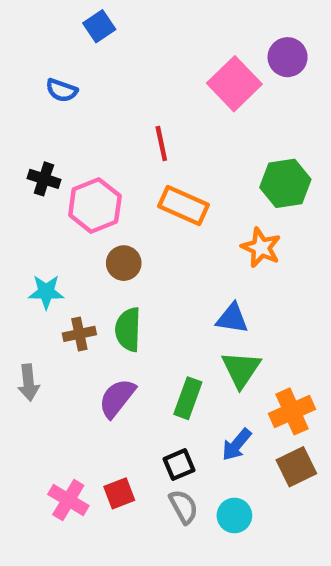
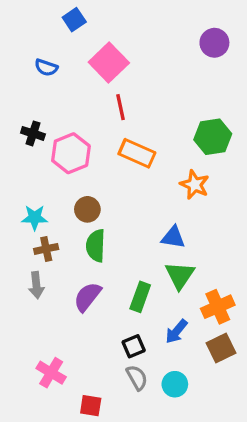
pink square: (234, 84) -> (109, 63), moved
brown circle: (124, 263) -> (87, 209), moved
brown cross: (79, 334) -> (46, 249), moved
gray arrow: (28, 383) -> (36, 285), moved
red square: (119, 493) -> (91, 406), moved, turned 30

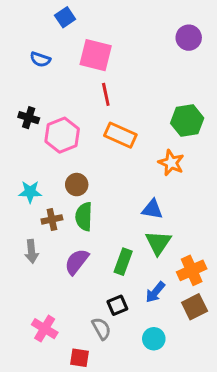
pink square: (109, 63) -> (96, 55), turned -32
brown cross: (46, 249) -> (52, 219), moved
gray semicircle: (137, 378) -> (101, 329), moved

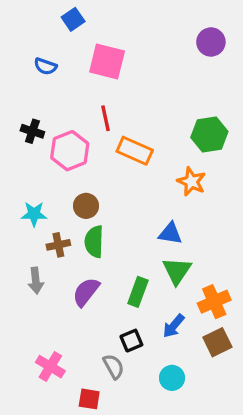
red line: (106, 94) -> (105, 118), moved

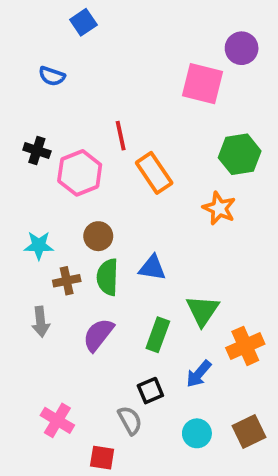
pink square: (107, 61) -> (202, 84), moved
orange rectangle: (135, 151) -> (154, 173), turned 32
blue triangle: (170, 233) -> (152, 268), moved
brown square: (217, 342) -> (249, 432), moved

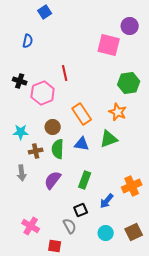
blue semicircle: (52, 76) -> (28, 41), turned -96
orange rectangle: (154, 173) -> (82, 114), moved
green triangle: (202, 311) -> (109, 139), moved, turned 36

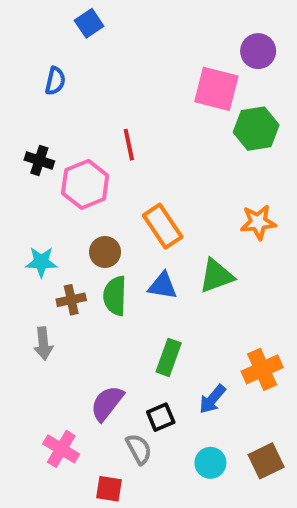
green hexagon: (129, 83) -> (256, 129), moved
orange star: (118, 112) -> (258, 222), moved, turned -30
purple semicircle: (53, 180) -> (107, 403), moved

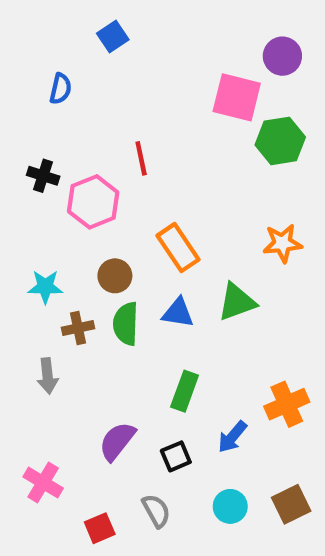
blue square: (89, 23) -> (113, 37), moved
pink cross: (61, 449) -> (43, 482), moved
gray semicircle: (139, 449) -> (156, 511), moved
red square: (109, 489) -> (100, 528), moved, turned -32

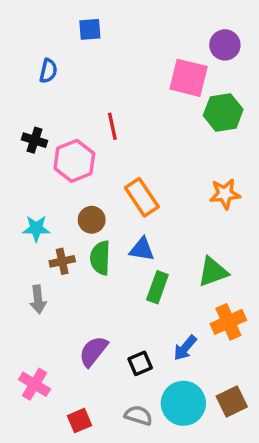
blue square: (113, 37) -> (90, 29), turned 30
green triangle: (237, 302) -> (213, 272), moved
green rectangle: (185, 391) -> (157, 287), moved
cyan circle: (230, 506) -> (183, 403), size x1.6
gray semicircle: (156, 511) -> (138, 415), moved, turned -44

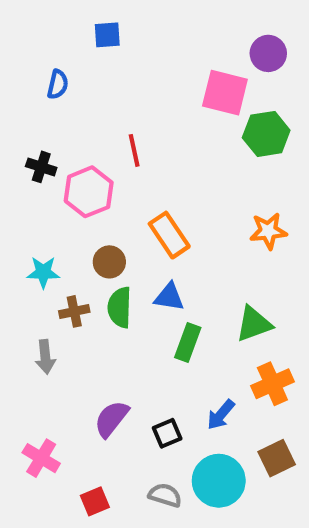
brown square: (232, 402) -> (277, 458), moved

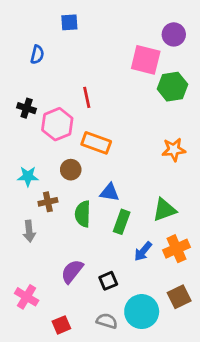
orange rectangle: (169, 235) -> (96, 143), moved, turned -36
green semicircle: (120, 307) -> (83, 214), moved
blue arrow: (221, 415) -> (143, 251), moved

